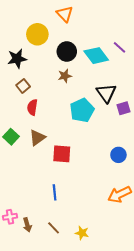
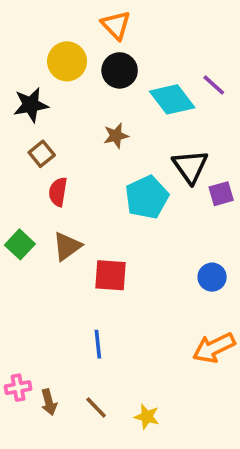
black circle: (67, 52) -> (120, 70), moved

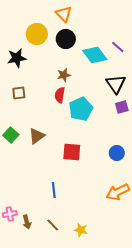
brown square: (42, 154) -> (19, 93), moved, turned 32
black triangle: (190, 166) -> (116, 84), moved
red semicircle: (58, 192) -> (60, 95), moved
red square: (111, 275) -> (72, 152), moved

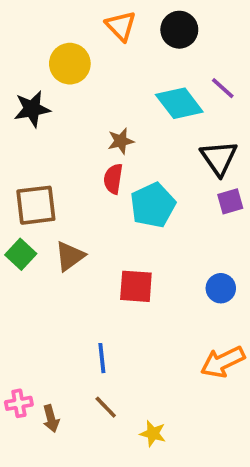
black circle: (66, 39) -> (179, 30), moved
brown square: (19, 93) -> (36, 205), moved, size x1.6
brown line: (53, 225) -> (106, 407), moved

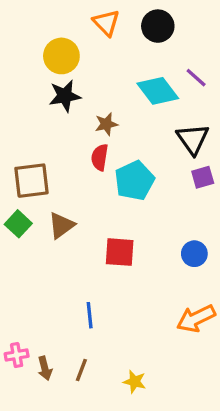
black star: (32, 109) -> (65, 96), moved
brown line: (106, 407) -> (81, 370), moved, turned 65

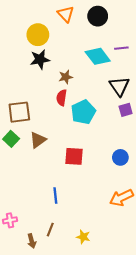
purple line: (196, 78) -> (121, 48), turned -48
brown arrow: (45, 368) -> (32, 241), moved

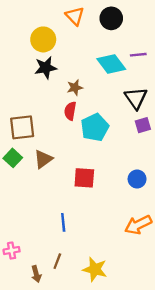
yellow star: (83, 237) -> (95, 269), size x1.5

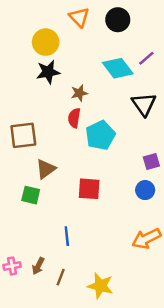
purple line: (138, 55) -> (146, 58), turned -35
purple square: (143, 125) -> (151, 161), moved
green square: (13, 158) -> (31, 195), moved, turned -30
brown arrow: (36, 274) -> (38, 266), moved, turned 42

